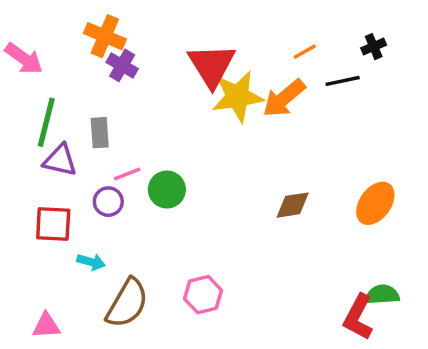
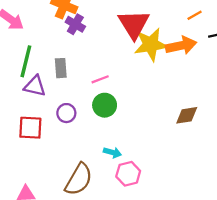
orange arrow: (284, 98) -> (181, 46), turned -152
pink line: (127, 174) -> (100, 79), moved
cyan arrow: (91, 262) -> (112, 152), moved

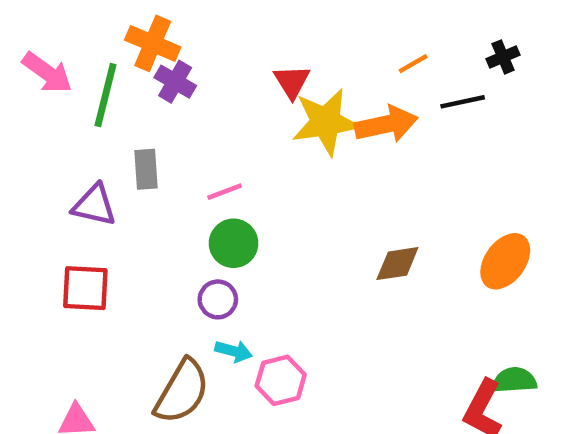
red triangle: (134, 24) -> (292, 82), size x0.6
green line: (26, 61) -> (106, 95), moved
purple circle: (66, 113) -> (218, 299), moved
cyan arrow: (112, 152) -> (234, 351), moved

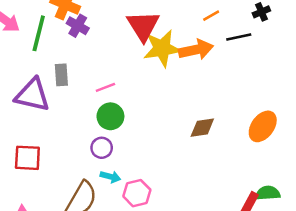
red triangle: (292, 82) -> (143, 26), size x1.6
purple triangle: (94, 205) -> (32, 95), size x1.4
red square: (85, 288) -> (27, 158), moved

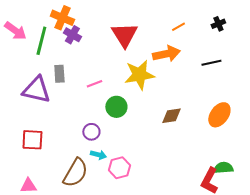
black line: (239, 37) -> (211, 63), moved
yellow star: (162, 48) -> (139, 75), moved
green circle: (110, 116) -> (116, 107), moved

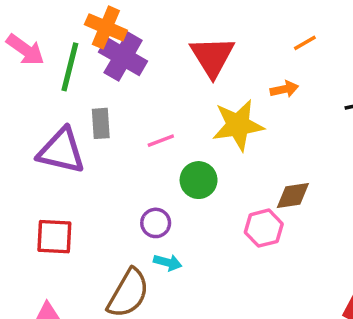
purple cross: (72, 35) -> (123, 57), size x1.5
orange arrow: (166, 54) -> (284, 89), size x0.6
pink hexagon: (119, 168) -> (264, 228), moved

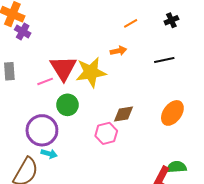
purple cross: (123, 57) -> (23, 31), size x0.6
red triangle: (212, 57) -> (63, 68), moved
purple circle: (156, 223) -> (42, 130), size x1.8

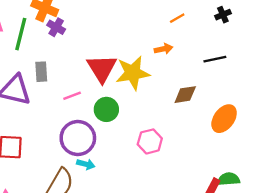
pink line: (45, 81) -> (72, 96), moved
brown diamond: (123, 114) -> (185, 95), moved

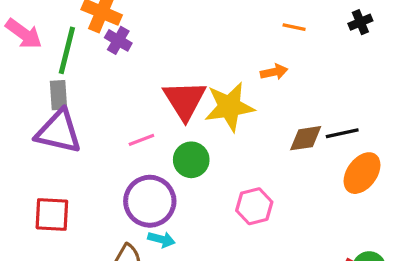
orange line: (177, 18) -> (294, 27), turned 42
black line: (215, 59) -> (342, 133), moved
gray rectangle: (41, 72) -> (59, 95), moved

